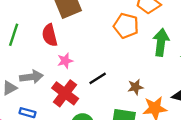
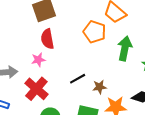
red semicircle: (50, 35) -> (47, 39), moved
black line: (98, 78) -> (78, 79), moved

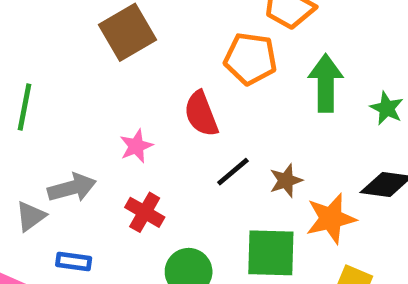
red semicircle: (47, 39) -> (201, 114), moved
red cross: (36, 89) -> (145, 212), size x0.7

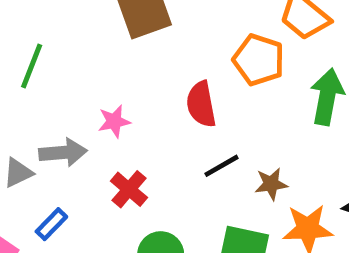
pink star: (136, 146) -> (114, 121), moved
blue rectangle: (74, 262) -> (51, 224), turned -64

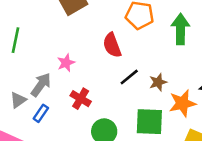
gray arrow: (63, 153) -> (41, 85), turned -40
blue rectangle: (51, 224) -> (41, 113), moved

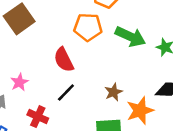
green arrow: (180, 29) -> (130, 37), turned 120
black line: (129, 77) -> (66, 92), moved

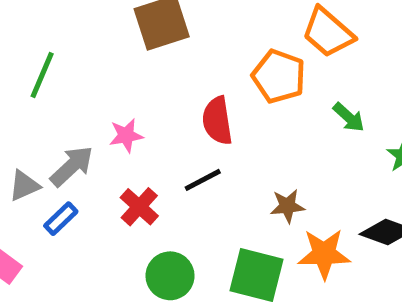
green arrow: (130, 37) -> (349, 117), size x0.6

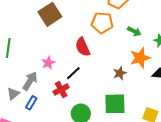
black line: (203, 180) -> (73, 73), moved
red cross: (139, 207) -> (61, 90), turned 35
orange star: (324, 254) -> (140, 58), moved

